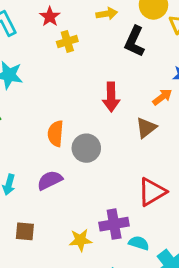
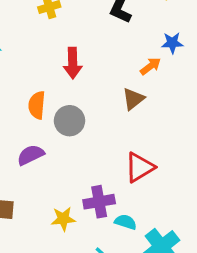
red arrow: (111, 97) -> (73, 63), moved

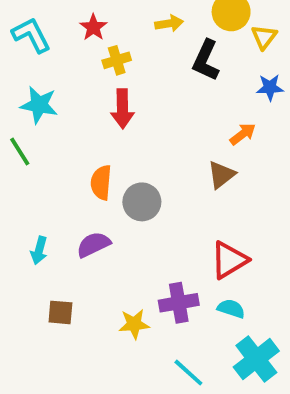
blue star: (172, 43) -> (270, 87), moved
red arrow: (73, 63) -> (122, 109), moved
cyan semicircle: (126, 222) -> (231, 309), moved

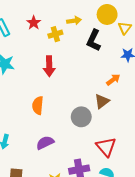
yellow cross: (117, 60) -> (55, 34), moved
gray circle: (142, 202) -> (81, 117), moved
purple semicircle: (93, 245) -> (45, 143), moved
red triangle: (229, 260) -> (106, 147), turned -40

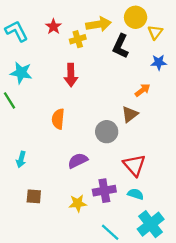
yellow arrow: (74, 21) -> (99, 24), size x1.5
purple semicircle: (45, 143) -> (78, 161), moved

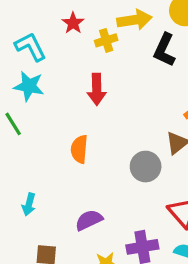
cyan L-shape: (16, 31) -> (30, 47), moved
purple semicircle: (78, 161) -> (89, 220), moved

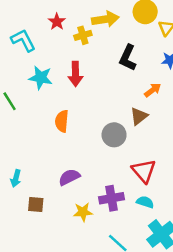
black L-shape: (164, 50) -> (128, 58), moved
cyan star: (29, 86) -> (41, 78), moved
cyan arrow: (29, 204) -> (16, 178), moved

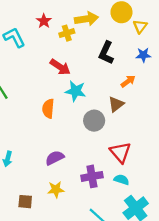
red arrow: (75, 74) -> (60, 67), turned -55
cyan star: (41, 78) -> (76, 91), moved
brown square: (36, 204) -> (25, 202), moved
yellow star: (83, 212) -> (56, 190), moved

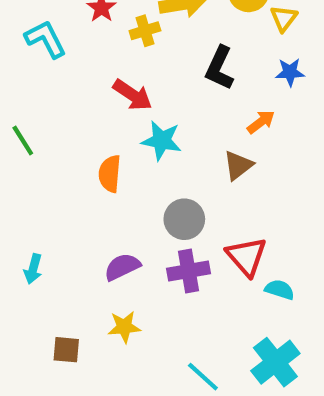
gray circle: (94, 121) -> (184, 219), moved
purple cross: (92, 176) -> (188, 271), moved
cyan semicircle: (121, 180) -> (280, 290), moved

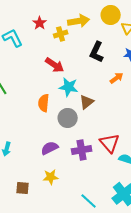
brown triangle: (238, 165) -> (87, 102), moved
gray circle: (184, 219) -> (68, 118), moved

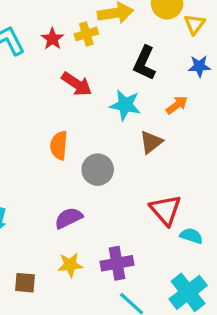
red star: (40, 23) -> (52, 39), moved
cyan star: (69, 87) -> (125, 105), moved
brown triangle: (87, 102) -> (151, 142), moved
purple cross: (82, 150) -> (117, 263), moved

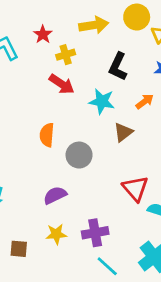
yellow cross: (86, 34) -> (66, 55), moved
red star: (52, 39) -> (43, 34), moved

